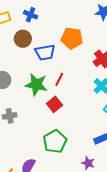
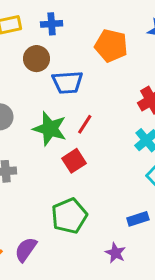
blue cross: (31, 15) -> (52, 24), turned -32
orange pentagon: (72, 38) -> (111, 46), moved

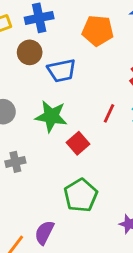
blue cross: (52, 24) -> (39, 18), size x1.4
red line: (85, 124) -> (109, 113), moved

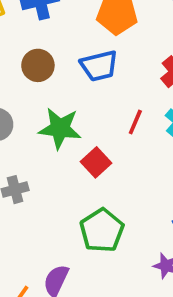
brown circle: (30, 52) -> (38, 65), moved
blue trapezoid: (62, 71) -> (99, 66), moved

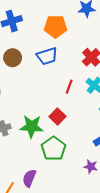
green star: (60, 128) -> (32, 126), moved
red square: (96, 162) -> (57, 117), moved

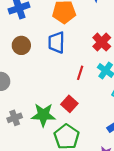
blue trapezoid: (47, 56) -> (56, 42), turned 110

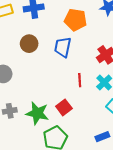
red line: (80, 73) -> (80, 80), turned -32

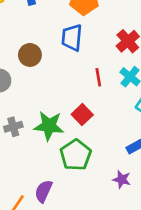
brown circle: (29, 44) -> (30, 55), moved

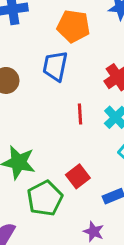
red square: (82, 115) -> (78, 176), moved

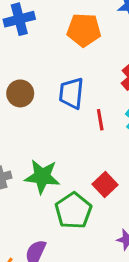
blue trapezoid: (55, 66) -> (71, 93), moved

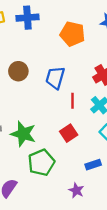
red square: (105, 184) -> (69, 133), moved

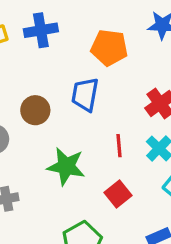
blue trapezoid: (55, 78) -> (85, 95), moved
green star: (23, 134) -> (66, 166), moved

